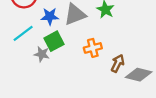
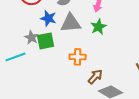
cyan line: (23, 33) -> (16, 57), moved
gray star: (42, 54) -> (31, 38), moved

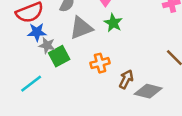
blue star: (48, 18) -> (37, 32), moved
gray star: (31, 38) -> (47, 45), moved

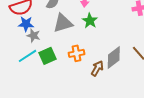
green square: (59, 56) -> (48, 56), moved
cyan line: (31, 84) -> (28, 56), moved
gray diamond: (148, 91) -> (114, 58), moved, turned -55

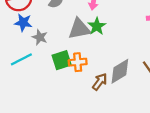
gray triangle: (63, 23) -> (79, 29), moved
gray star: (34, 36) -> (40, 37), moved
green square: (48, 56) -> (62, 60), moved

